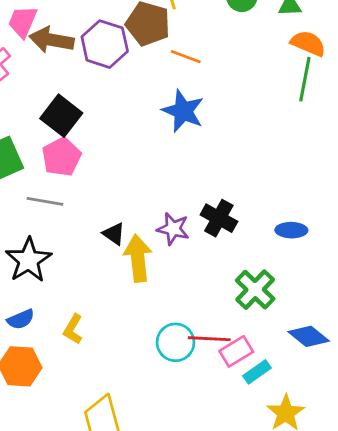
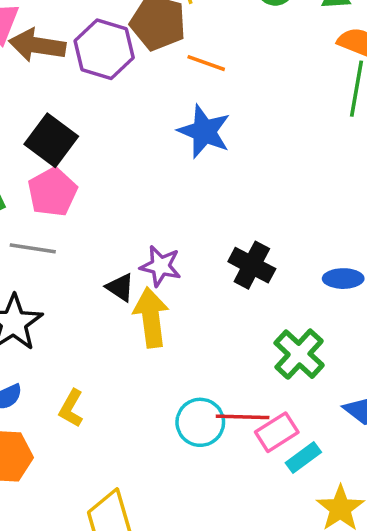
purple star: (173, 229) -> (161, 266), moved

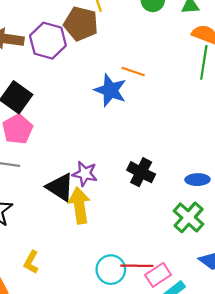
orange line: (206, 63) -> (133, 71), moved
black triangle: (120, 287) -> (60, 187), size x1.6
green cross: (299, 354) -> (189, 217), moved

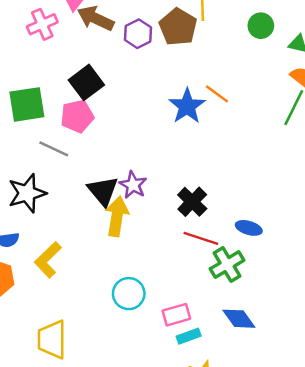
purple hexagon: (48, 41) -> (138, 34), size x0.7
yellow L-shape: (31, 262) -> (48, 260), size x1.4
red line: (137, 266) -> (201, 238), moved

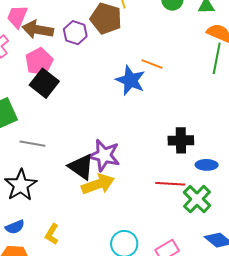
pink pentagon: (77, 116) -> (39, 62), moved
purple star: (133, 185) -> (104, 155), size x1.4
black cross: (192, 202) -> (181, 140), moved, turned -30
yellow arrow: (117, 216) -> (98, 184), turned 76
yellow L-shape: (48, 260) -> (52, 234), size x0.7

